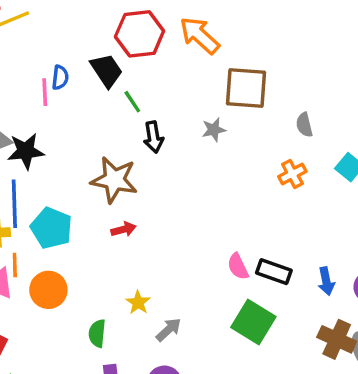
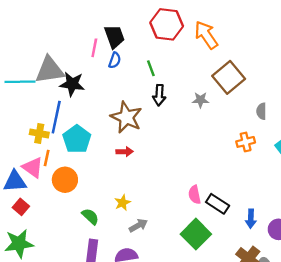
black trapezoid: (107, 70) -> (114, 36), moved
blue semicircle: (60, 77) -> (115, 60), moved
brown square: (246, 88) -> (229, 77), turned 32
green semicircle: (97, 333) -> (90, 216), turned 114

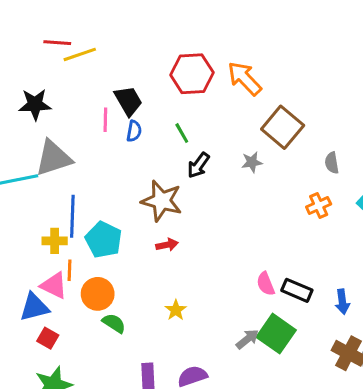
black star: (72, 84) -> (35, 104), moved
black arrow: (159, 95) -> (198, 165), turned 42
green semicircle: (90, 216) -> (114, 323), moved
gray arrow: (138, 225) -> (247, 339), moved

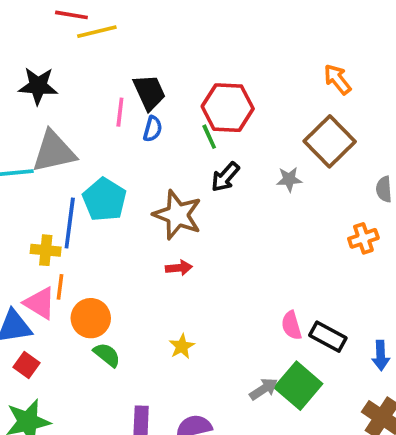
red hexagon: (192, 74) -> (228, 108), moved
orange arrow: (245, 78) -> (337, 79), moved, size x0.7
cyan pentagon: (104, 240) -> (105, 200), moved

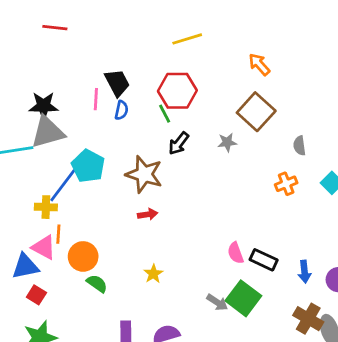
yellow line: (97, 32) -> (187, 39), moved
black star: (38, 86) -> (44, 106), moved
blue line: (70, 223) -> (63, 185), turned 33
gray arrow: (264, 389) -> (217, 302), turned 70

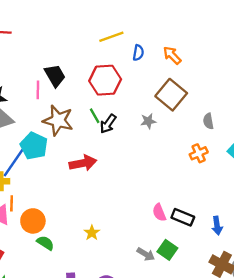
blue semicircle: (121, 110) -> (138, 53), moved
green line: (165, 114) -> (95, 116), moved
brown star: (144, 174) -> (58, 120), moved
red arrow: (148, 214) -> (83, 163), moved, size x1.6
green square: (243, 298) -> (167, 250), size x0.7

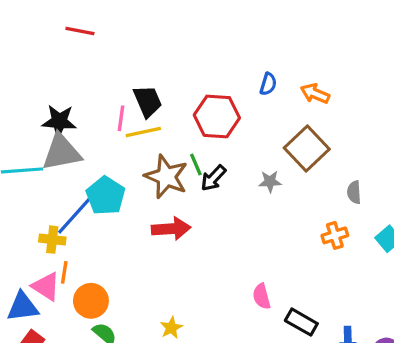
yellow line: (111, 37) -> (143, 132), moved
orange arrow: (172, 55) -> (315, 94), turned -30
brown star: (58, 120) -> (166, 177), moved
pink semicircle: (159, 212) -> (262, 296), moved

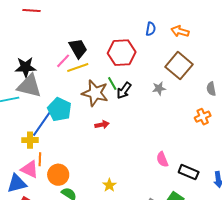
pink line: (121, 118) -> (63, 61), turned 42
gray triangle: (62, 152) -> (29, 86), turned 32
red arrow: (171, 229) -> (102, 125), size x0.6

